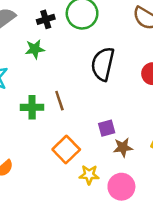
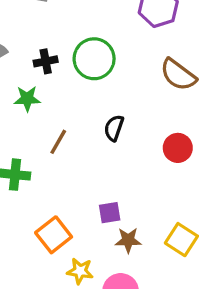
black semicircle: (103, 64) -> (114, 128), size x0.6
brown line: (59, 101) -> (58, 142), moved, turned 42

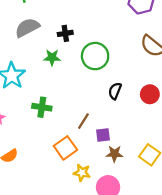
green circle: (94, 59) -> (95, 56), moved
black semicircle: (114, 128) -> (115, 91), moved
brown line: (58, 142) -> (83, 121), moved

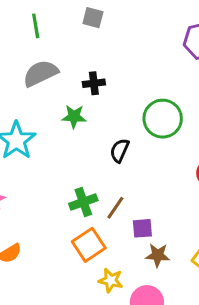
green circle: (95, 56) -> (163, 119), moved
black semicircle: (115, 91) -> (120, 150), moved
green cross: (42, 107) -> (83, 202), moved, turned -30

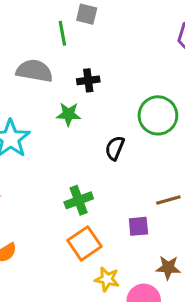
green line: (36, 26) -> (62, 33), moved
gray semicircle: (41, 73) -> (34, 71), turned 36
brown line: (115, 208) -> (168, 200), moved, turned 40
brown star: (158, 255) -> (168, 268), moved

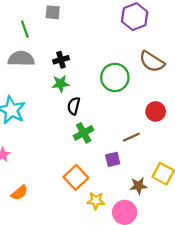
green line: (62, 33) -> (25, 29), moved
green star: (68, 114) -> (61, 84), moved
black semicircle: (115, 148) -> (74, 106), moved
green cross: (79, 200) -> (84, 133), moved

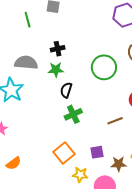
gray semicircle: (21, 59) -> (26, 63), moved
purple square: (113, 159) -> (97, 152), moved

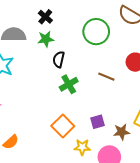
black cross: (58, 49) -> (45, 17), turned -32
brown line: (115, 121) -> (106, 77), moved, turned 49

